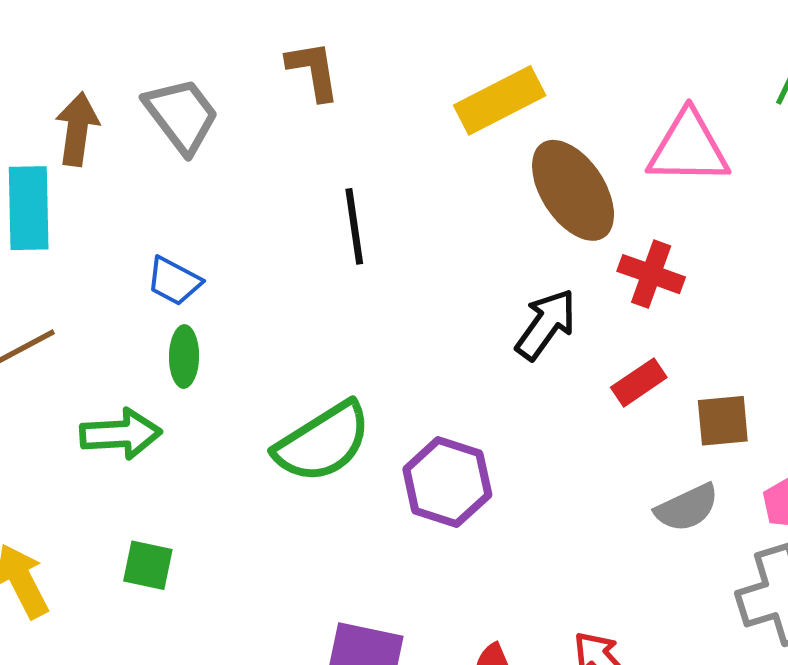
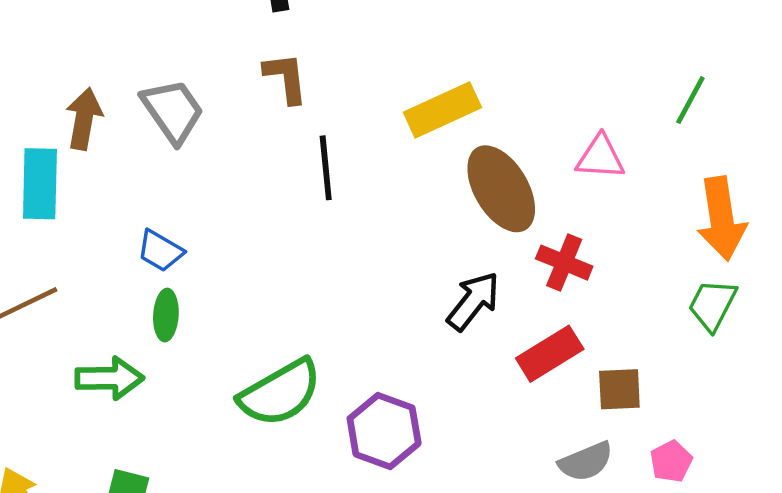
pink triangle: (688, 148) -> (600, 157), size x0.7
black line: (354, 226) -> (326, 168), moved
red rectangle: (639, 382) -> (550, 354), size x1.4

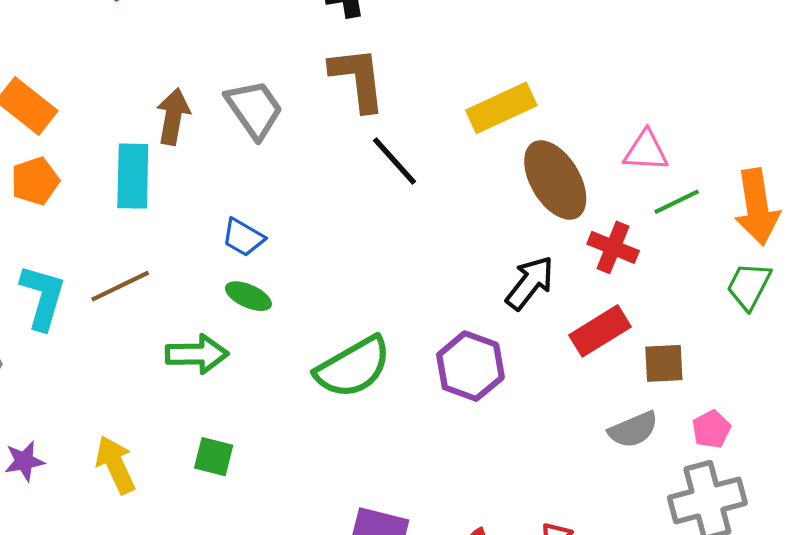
brown L-shape: (286, 78) -> (358, 79), size x1.4
green line: (690, 100) -> (677, 202), moved, turned 36
black line: (326, 168) -> (394, 161), turned -36
green ellipse: (166, 315) -> (248, 296), turned -69
purple hexagon: (384, 431) -> (470, 366), moved

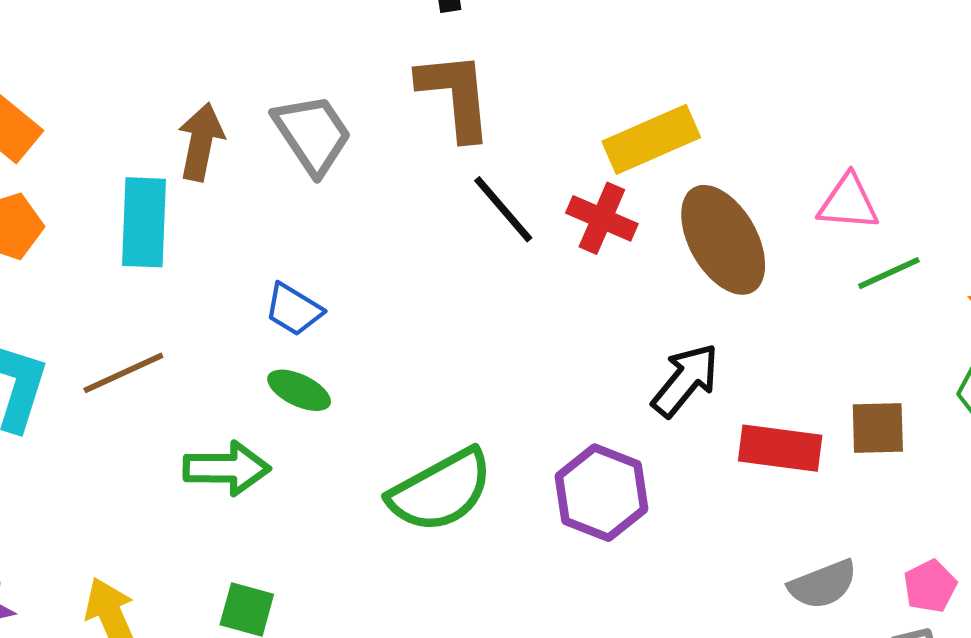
red cross: (613, 247) -> (602, 218), moved
red rectangle: (600, 331) -> (780, 448), turned 38
brown square: (664, 363) -> (878, 428), moved

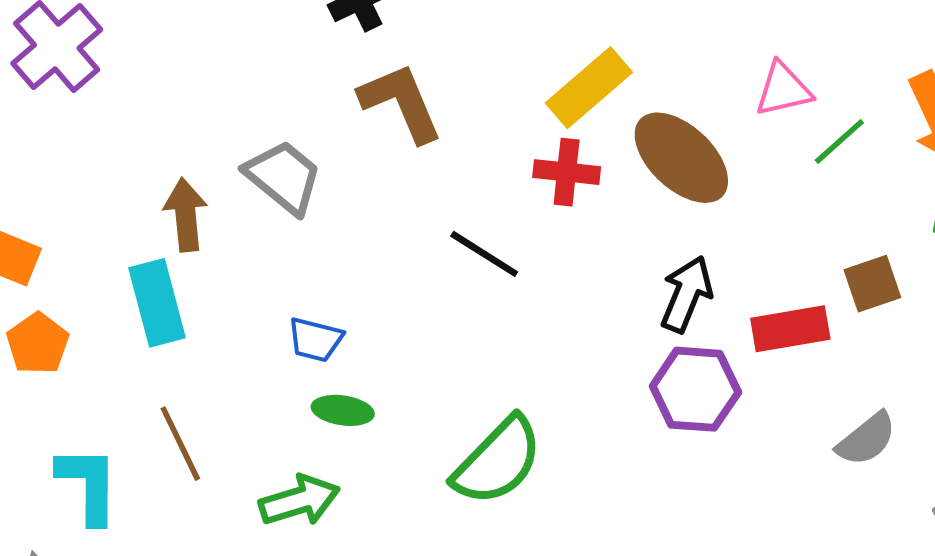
black line: (503, 209) -> (484, 254), moved
brown line: (123, 373) -> (180, 444), turned -74
purple hexagon: (601, 493) -> (695, 389), moved

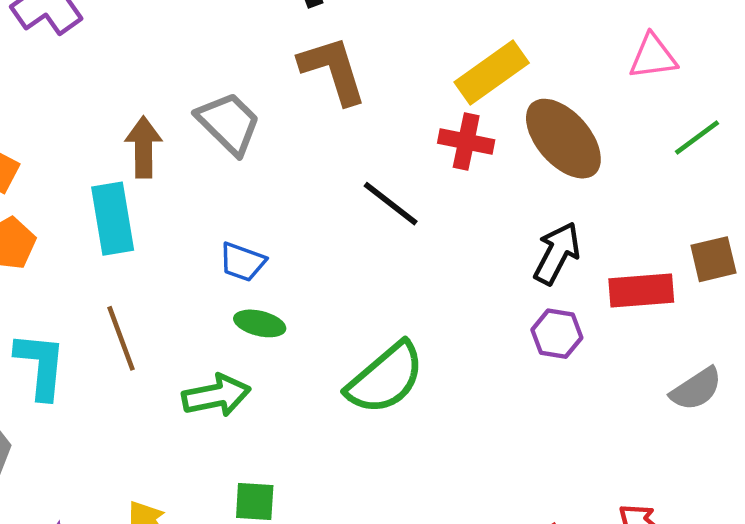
pink triangle: (783, 89) -> (653, 57), moved
purple hexagon: (695, 389) -> (557, 334), size x0.7

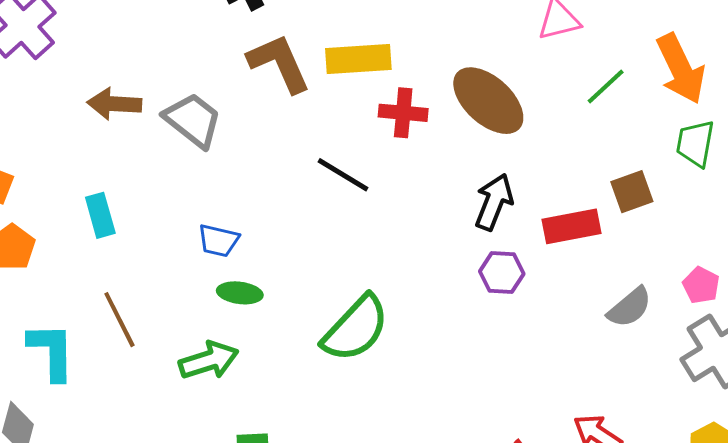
yellow rectangle: (492, 72) -> (358, 59), moved, turned 38
brown arrow: (144, 147) -> (114, 104), moved, turned -80
cyan rectangle: (113, 219) -> (100, 215), size x0.7

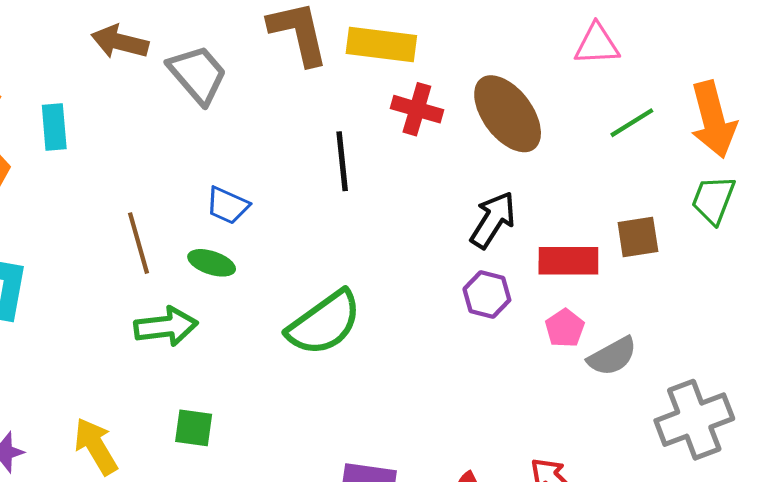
black line: (343, 175) -> (342, 161), turned 42
cyan rectangle: (100, 215) -> (54, 127), moved
blue trapezoid: (219, 241) -> (227, 205), moved
pink pentagon: (701, 285) -> (565, 328), moved
brown line: (119, 320) -> (138, 243), moved

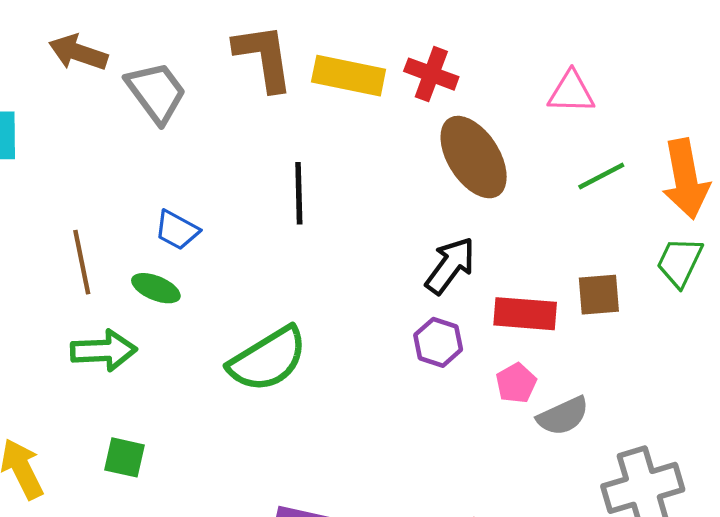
red cross: (417, 109) -> (431, 74), moved

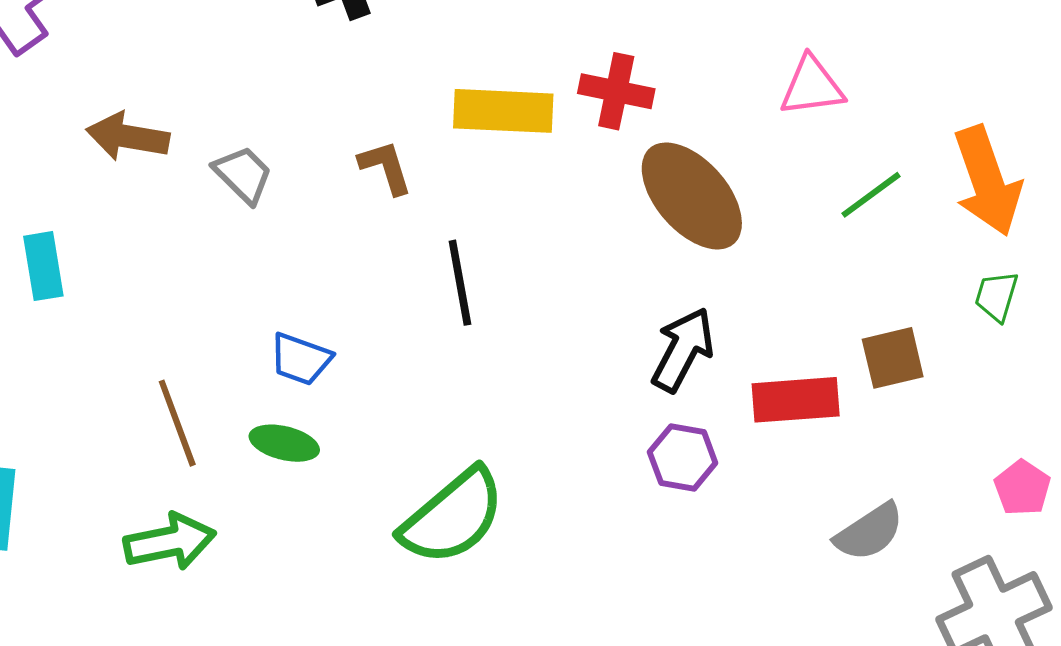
brown L-shape: (264, 57) -> (386, 167), moved, size x0.6
gray trapezoid: (156, 92) -> (243, 175), size x0.7
green trapezoid: (680, 262) -> (996, 296), size x0.7
green arrow: (104, 350) -> (170, 542), moved
pink pentagon: (516, 383) -> (1022, 488), moved

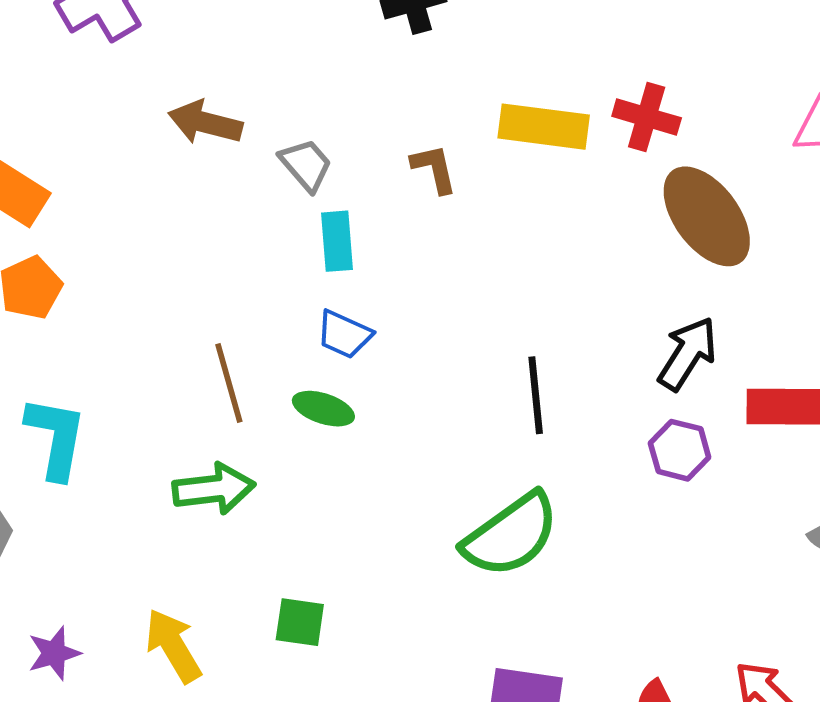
cyan rectangle: (43, 266) -> (337, 241), moved
black line: (460, 283) -> (536, 395), moved
green semicircle: (453, 517) -> (511, 535), moved

